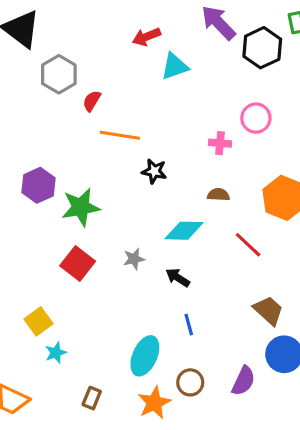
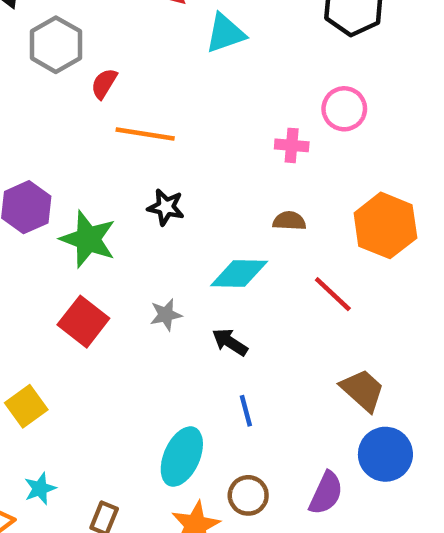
black star: (154, 171) -> (166, 207), moved
green star: (81, 207) -> (88, 239), turned 30
cyan star: (56, 353) -> (40, 489), moved

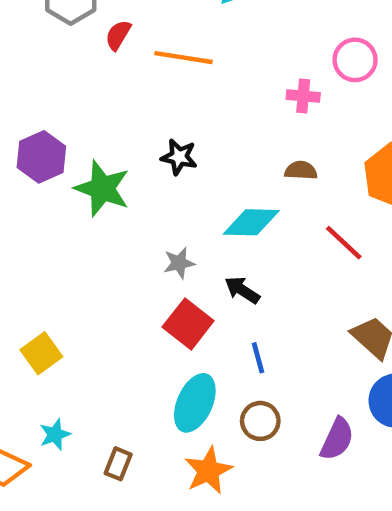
orange line: (145, 134) -> (184, 58), moved
red square: (83, 322) -> (188, 324), moved
brown circle: (248, 495) -> (260, 421), moved

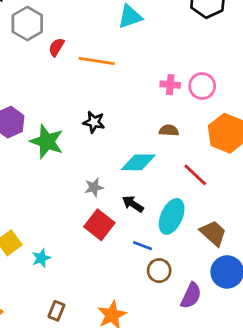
pink circle: (355, 60) -> (202, 86), moved
blue line: (258, 358) -> (142, 246), turned -54
cyan ellipse: (195, 403) -> (172, 216), moved
brown circle: (260, 421) -> (159, 271), moved
cyan star: (55, 434) -> (41, 258), moved

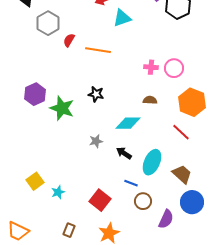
red line: (195, 175) -> (181, 132), moved
red square: (99, 225) -> (100, 200), moved

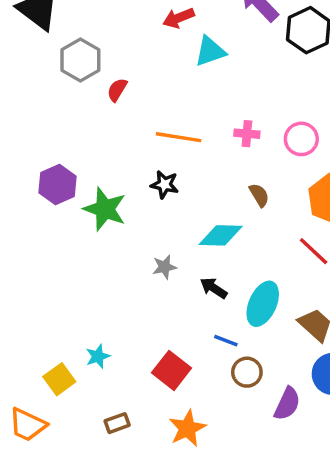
orange line: (98, 50) -> (179, 137), moved
pink cross: (151, 67) -> (247, 134), moved
brown semicircle: (150, 100) -> (259, 195), turned 56
yellow square: (35, 181) -> (59, 379), moved
brown rectangle: (69, 230) -> (117, 423), turned 48

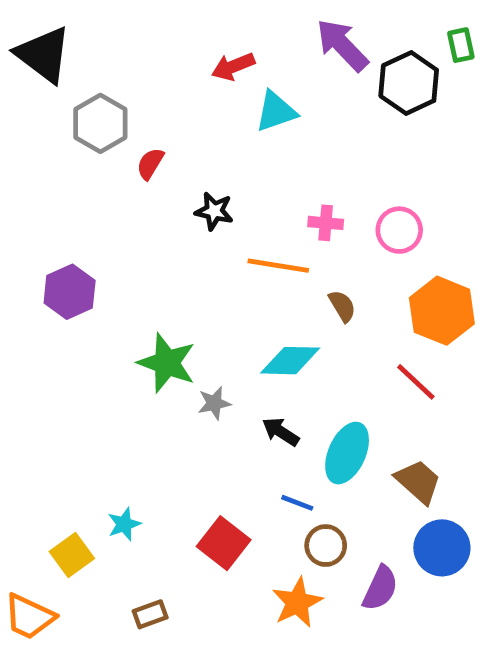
orange line: (179, 137) -> (278, 266), moved
black star: (164, 185) -> (214, 211), moved
green star: (105, 209) -> (167, 363), moved
orange star: (187, 428) -> (297, 602), moved

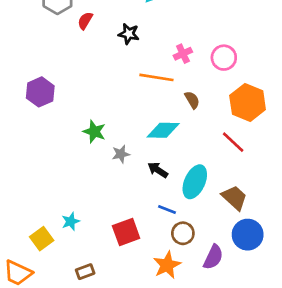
black star: (214, 211) -> (129, 34), moved
pink cross: (326, 223) -> (183, 54), turned -30
green star: (167, 363) -> (94, 132), size x0.7
red square: (224, 543) -> (126, 232), turned 32

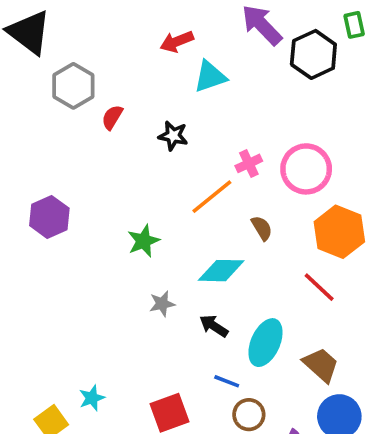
pink circle: (224, 58) -> (306, 169), size x1.4
orange line: (156, 77) -> (212, 197), turned -48
green star: (94, 132) -> (144, 241), moved, turned 30

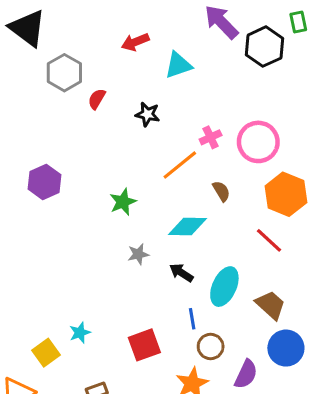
red arrow: (177, 42) -> (135, 42), moved
blue line: (227, 381) -> (192, 319), turned 60

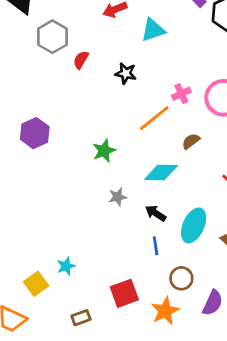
brown semicircle: (221, 191) -> (191, 141), turned -96
blue line: (192, 319) -> (156, 246), moved
red square: (144, 345) -> (124, 293), moved

